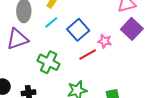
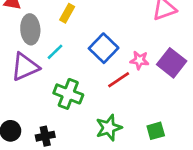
cyan line: (51, 22) -> (55, 52), moved
purple square: (132, 29) -> (172, 63), moved

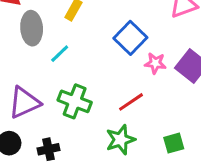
blue square: (104, 48) -> (130, 38), moved
purple triangle: (25, 67) -> (24, 103), moved
red line: (119, 80) -> (131, 102), moved

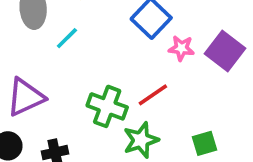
green cross: (75, 101) -> (107, 106), moved

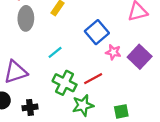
cyan line: (67, 38) -> (55, 52), moved

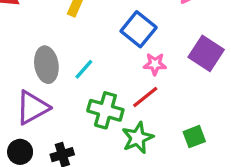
gray ellipse: (26, 18) -> (46, 65), moved
pink star: (113, 52) -> (155, 64), moved

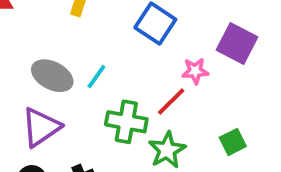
pink star: (155, 64) -> (195, 71), moved
gray ellipse: (46, 65) -> (52, 76), turned -48

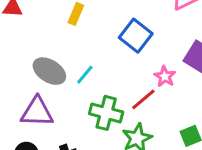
pink star: (195, 71) -> (165, 76), turned 30
purple triangle: (41, 127) -> (37, 112), turned 32

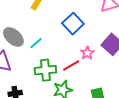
green cross: (106, 113) -> (45, 70), turned -30

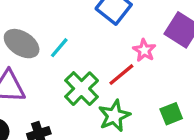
green cross: (45, 70) -> (82, 89), turned -30

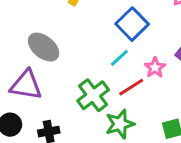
cyan line: (59, 48) -> (119, 58), moved

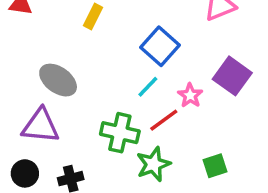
green cross: (93, 95) -> (120, 133), turned -36

